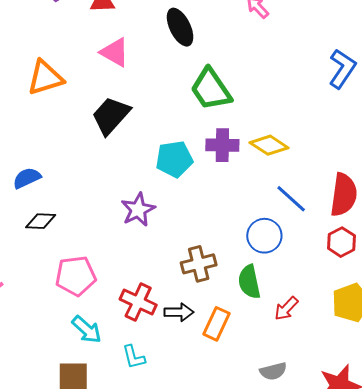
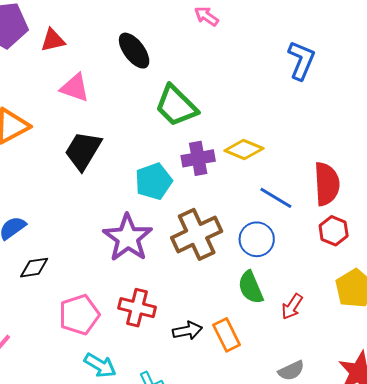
purple star: (138, 210) -> (128, 238), size x1.4
brown cross: (199, 264) -> (197, 234), moved, size x1.4
red cross: (138, 302) -> (137, 308), moved
orange rectangle: (217, 324) -> (227, 335), turned -40

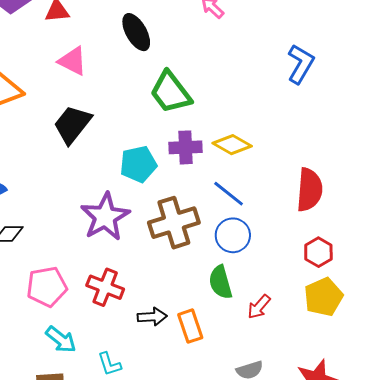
blue line: (276, 198) -> (229, 194), moved
red hexagon: (334, 231) -> (318, 252), moved

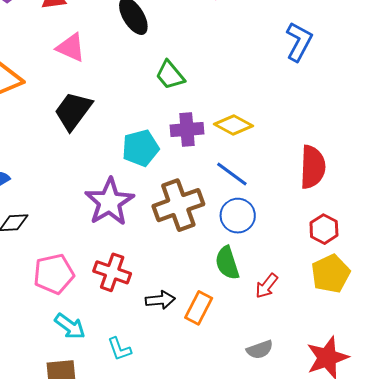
green trapezoid: (171, 92) -> (170, 75), size x0.7
orange rectangle: (190, 326) -> (199, 308), turned 48

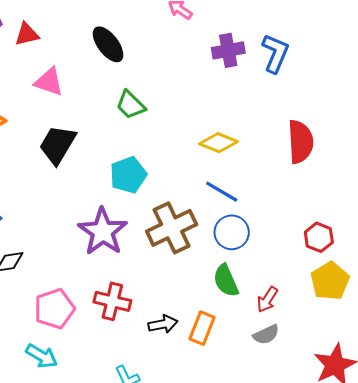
green trapezoid: (170, 75) -> (131, 105), moved
purple cross: (187, 130) -> (228, 50), moved
red semicircle: (313, 167) -> (300, 142), moved
cyan arrow: (70, 326) -> (42, 356), moved
gray semicircle: (260, 350) -> (266, 335), moved

